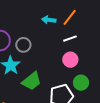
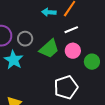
green trapezoid: (32, 81) -> (49, 49), moved
green circle: (81, 83) -> (92, 62), moved

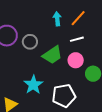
cyan arrow: (49, 12) -> (57, 19), turned 72
cyan star: (14, 60) -> (33, 85), moved

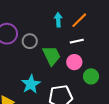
green trapezoid: (52, 55) -> (51, 56), turned -85

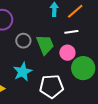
gray circle: (30, 41) -> (23, 41), moved
green circle: (91, 76) -> (83, 68), size x1.5

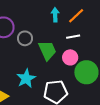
gray circle: (23, 41) -> (25, 38), moved

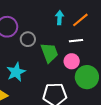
cyan star: (26, 78) -> (16, 72), moved

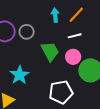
gray circle: (28, 39) -> (27, 32), moved

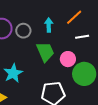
cyan arrow: (55, 15) -> (49, 25), moved
white line: (75, 36) -> (82, 37), moved

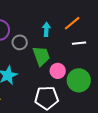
gray circle: (23, 31) -> (20, 42), moved
pink circle: (68, 59) -> (58, 71), moved

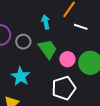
white line: (79, 43) -> (81, 27), turned 40

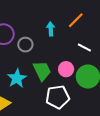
white line: (81, 27) -> (84, 47), moved
green trapezoid: (48, 49) -> (42, 71), moved

